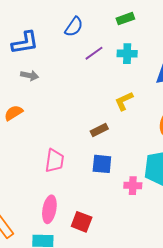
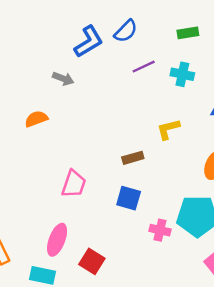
blue L-shape: (25, 43) -> (89, 42), moved, turned -32

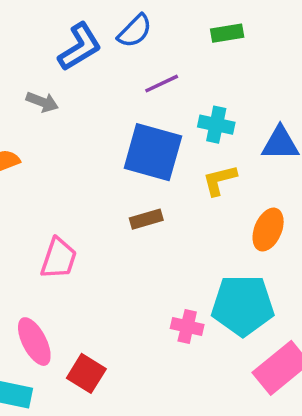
cyan cross: (182, 74) -> (216, 125), moved
yellow L-shape: (168, 129) -> (220, 180), moved
blue square: (129, 198) -> (153, 152), moved, size x1.6
pink ellipse: (57, 240) -> (34, 342), turned -48

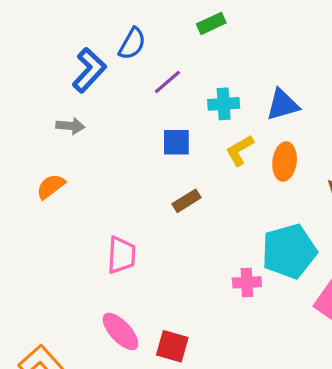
blue square: (153, 152) -> (176, 142), size x0.6
orange ellipse: (268, 230) -> (285, 162), moved

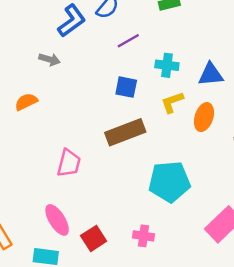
brown rectangle: (187, 201) -> (125, 132), size x1.8
cyan pentagon: (289, 251) -> (169, 182), moved
pink cross: (247, 282) -> (143, 236), moved
red square: (172, 346) -> (94, 238), turned 30

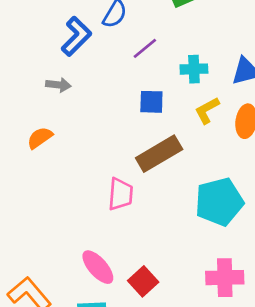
pink trapezoid: (69, 163) -> (121, 194), moved
pink cross: (143, 236) -> (225, 278), moved, size x1.5

